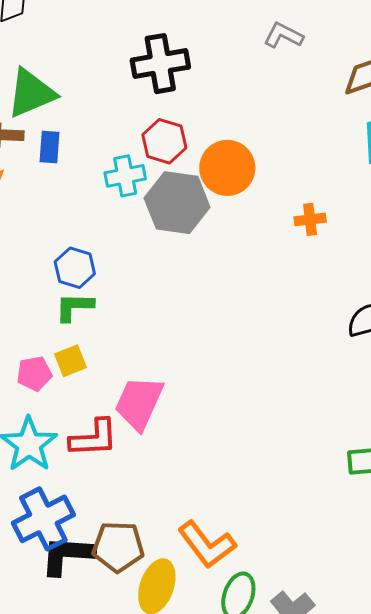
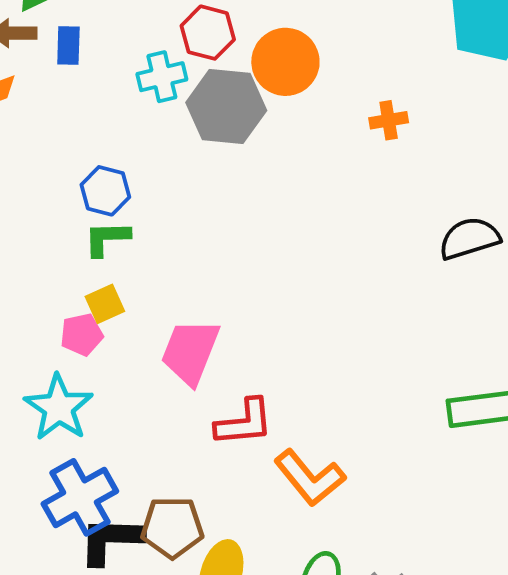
pink pentagon: (34, 374) -> (82, 334), moved
red L-shape: (94, 438) -> (244, 422), moved
orange L-shape: (207, 545) -> (310, 478), moved

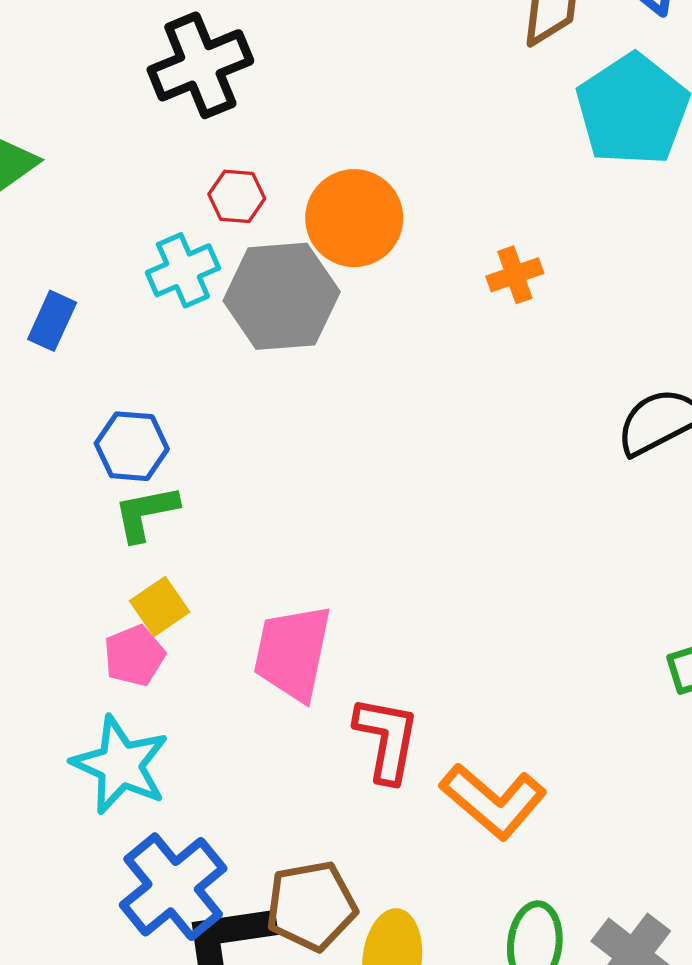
red hexagon: (208, 33) -> (237, 196), size x0.7
blue rectangle: (68, 46) -> (52, 321), moved, turned 33
red L-shape: (244, 422) -> (387, 739), turned -64

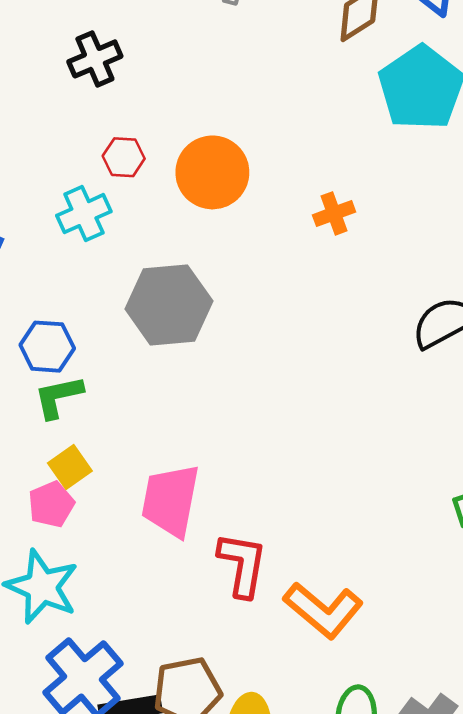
black cross: (200, 65) -> (95, 59), size x0.7
gray hexagon: (282, 296) -> (169, 305), moved

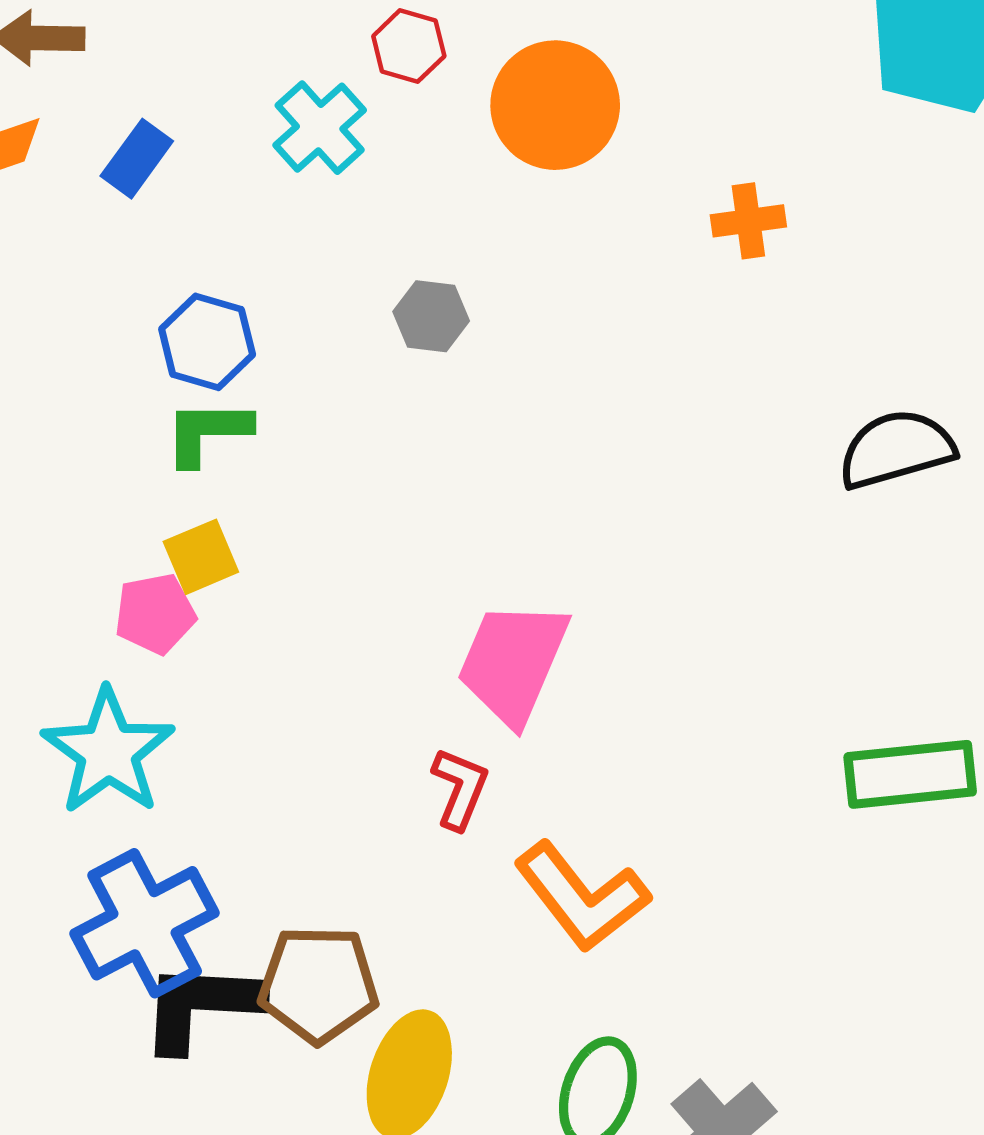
cyan cross: (84, 214) -> (320, 128), turned -30
gray hexagon: (169, 305) -> (431, 316), size x0.5
pink trapezoid: (170, 500) -> (513, 663), moved
red L-shape: (242, 565) -> (460, 788), size x0.7

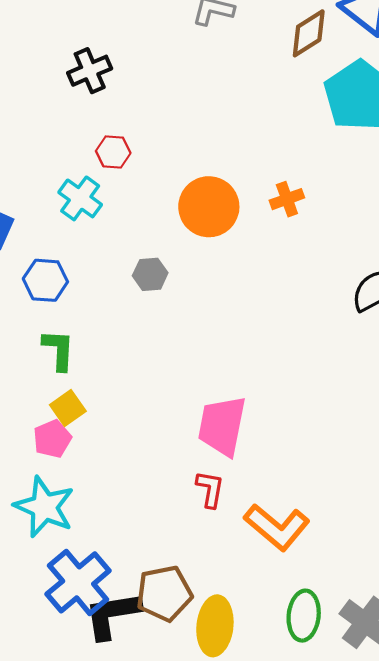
orange circle: (555, 105) -> (209, 207), moved
blue hexagon: (207, 342) -> (45, 280), moved
green L-shape: (208, 432) -> (59, 350), turned 105

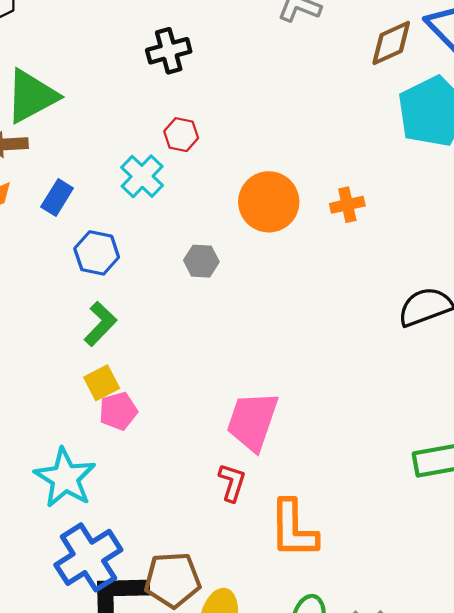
green L-shape: (59, 350) -> (100, 324), turned 33
pink pentagon: (52, 439) -> (118, 411), moved
orange L-shape: (277, 527) -> (293, 529), turned 42

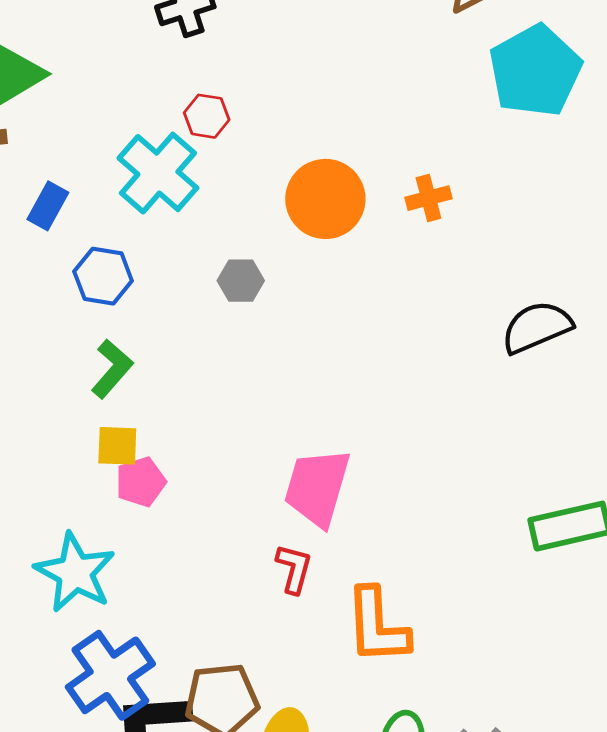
cyan cross: (142, 176) -> (158, 173), size x1.4
yellow square: (102, 383) -> (117, 446), turned 32

